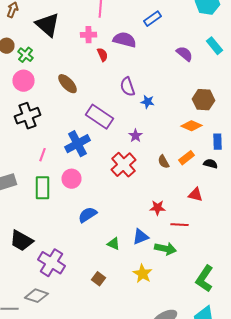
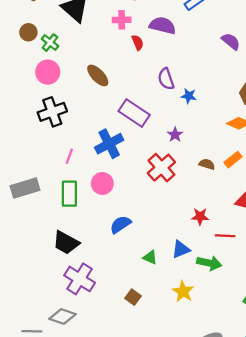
brown semicircle: (164, 162) -> (207, 164), turned 136
black trapezoid: (22, 241) -> (66, 243), moved

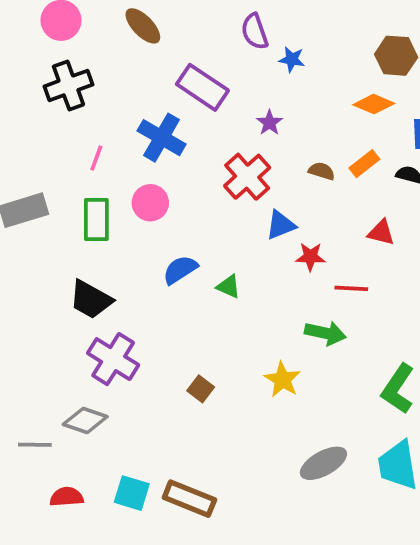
blue cross: (109, 144) -> (162, 138), turned -32
blue triangle: (181, 249) -> (281, 225), moved
green triangle: (150, 257) -> (229, 286), moved

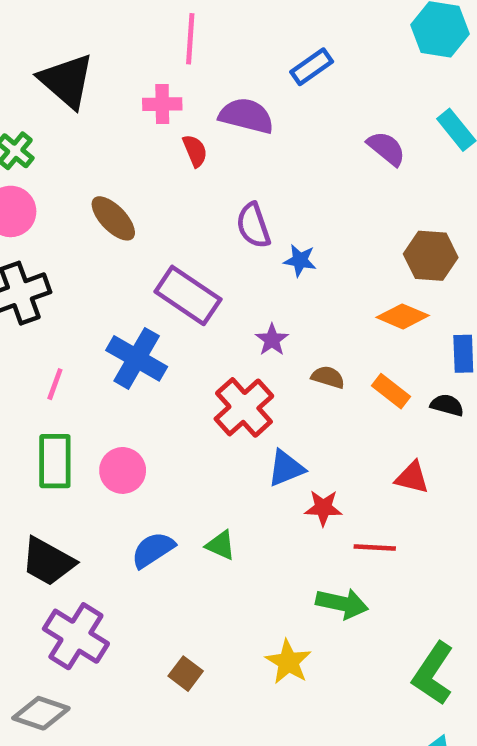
orange rectangle: (364, 164) -> (391, 391), turned 76
brown semicircle: (322, 171) -> (328, 377), moved
pink circle: (150, 203) -> (123, 470), moved
blue semicircle: (180, 270) -> (153, 550), moved

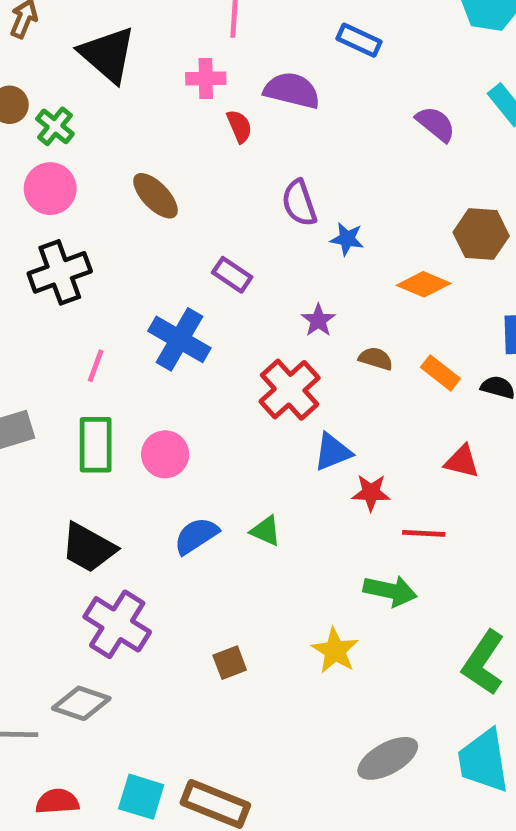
blue rectangle: (312, 67) -> (359, 40), turned 60
purple rectangle: (188, 295) -> (232, 275), size x0.6
orange diamond: (403, 316) -> (424, 284), moved
brown square: (186, 674) -> (230, 663), turned 32

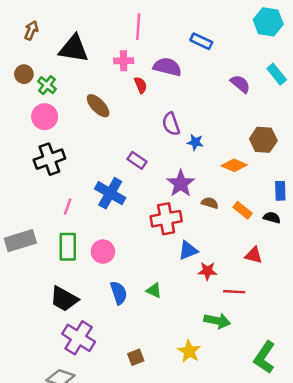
black triangle: (108, 55) -> (74, 49), turned -32
brown ellipse: (156, 196) -> (98, 106), moved
purple star: (318, 320) -> (181, 183), size x1.6
red cross: (290, 390) -> (166, 219), turned 32
blue semicircle: (196, 536) -> (119, 293), turned 105

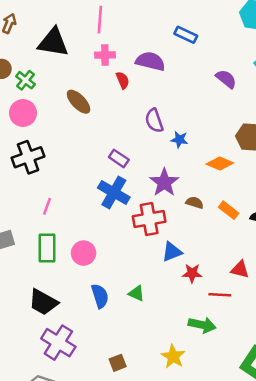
pink line: (138, 27) -> (100, 20), moved
blue cross: (110, 193) -> (114, 192), moved
red triangle: (254, 255) -> (240, 269), moved

